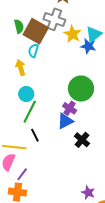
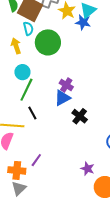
cyan semicircle: (33, 51) -> (28, 29), turned 152
green circle: (81, 89) -> (48, 42), moved
purple line: (22, 174) -> (36, 160), moved

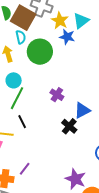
blue star: (83, 22) -> (67, 37), moved
blue triangle: (62, 98) -> (82, 110), moved
purple star: (87, 169) -> (75, 179), size x1.5

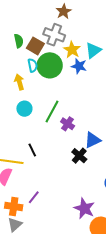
brown square: (23, 18) -> (35, 46), size x0.7
green circle: (40, 52) -> (50, 65), moved
green line: (17, 98) -> (52, 111), moved

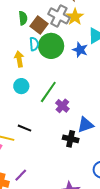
yellow star: (72, 50) -> (75, 17), moved
black line: (32, 150) -> (25, 128), turned -48
black cross: (79, 156) -> (71, 139), turned -35

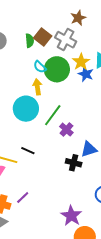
yellow star: (75, 17) -> (81, 62), moved
brown square: (39, 25) -> (43, 37), moved
cyan semicircle: (34, 44) -> (40, 67), turned 136
yellow arrow: (19, 59) -> (37, 87), moved
cyan circle: (21, 86) -> (26, 109), size x1.6

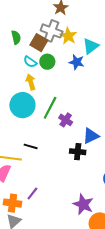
brown square: (43, 37) -> (39, 43), moved
yellow star: (81, 62) -> (68, 36), moved
green circle: (57, 69) -> (47, 62), size x0.6

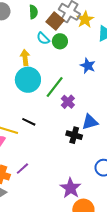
blue star: (77, 62) -> (88, 66), moved
yellow arrow: (31, 82) -> (25, 58), moved

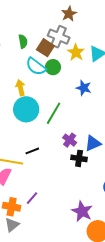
yellow star: (85, 20) -> (76, 52), moved
cyan semicircle: (43, 38) -> (36, 66), size x1.5
purple cross: (68, 102) -> (70, 140), moved
black line: (29, 122) -> (32, 151), turned -40

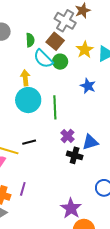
gray cross: (59, 37) -> (65, 21), moved
green semicircle: (23, 41) -> (30, 40), moved
green line: (54, 113) -> (55, 107), turned -40
purple line: (32, 198) -> (23, 189), turned -32

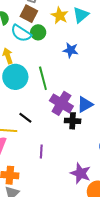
purple cross: (67, 136) -> (61, 103), size x1.6
black line: (29, 142) -> (25, 118), turned 64
purple line: (23, 189) -> (41, 152), moved

